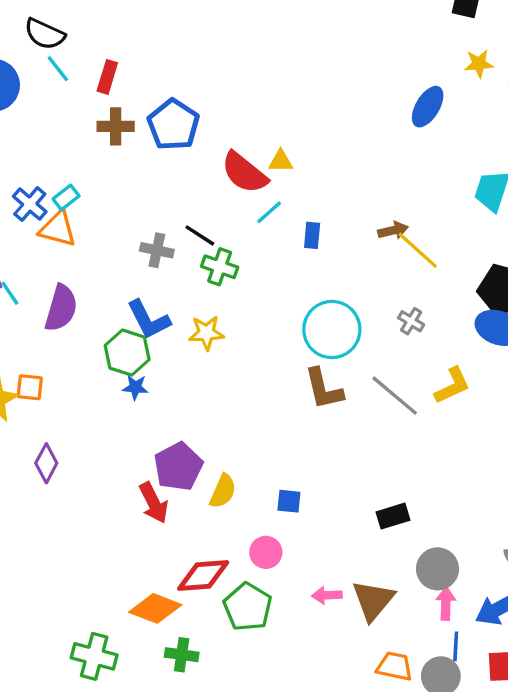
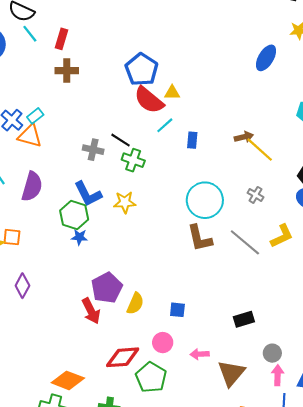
blue pentagon: (173, 125) -> (142, 69), moved
gray circle: (438, 569) -> (272, 353), size x0.7
pink arrow: (327, 595) -> (200, 354), moved
orange diamond: (155, 608) -> (68, 380), moved

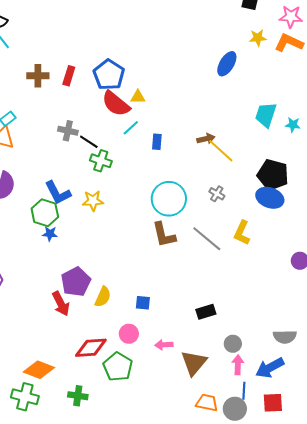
red rectangle: (61, 39) -> (69, 76), moved
gray cross: (93, 150) -> (68, 131), moved
yellow L-shape: (282, 236) -> (242, 233), turned 140

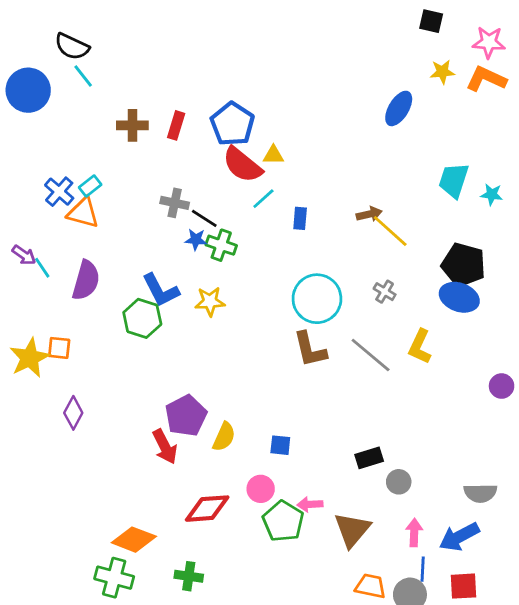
blue star: (50, 234) -> (196, 239), moved
gray circle: (233, 344) -> (399, 482), moved
green pentagon: (118, 367) -> (283, 521), moved

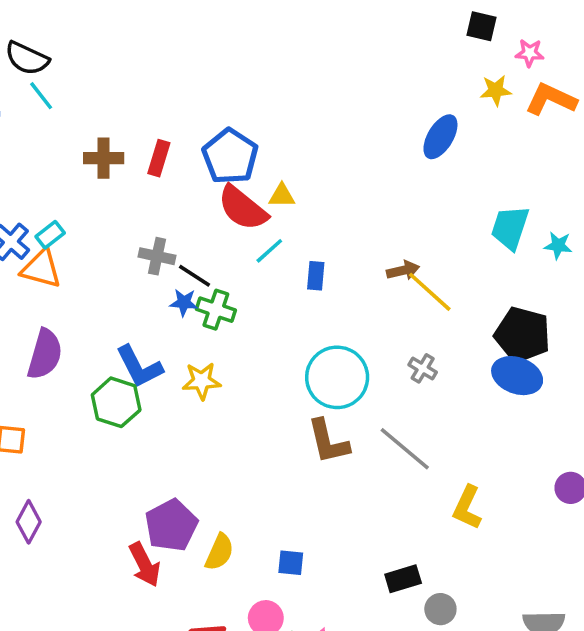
pink star: (489, 42) -> (530, 53), moved, size x0.7
yellow L-shape: (420, 347) -> (467, 507), moved

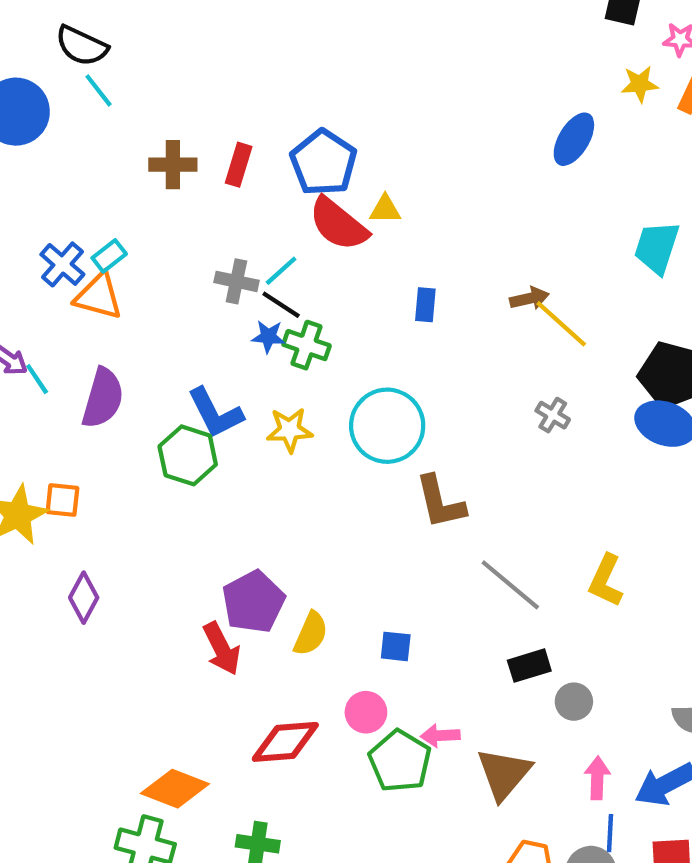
cyan line: (269, 251) -> (281, 271), moved
cyan circle: (337, 377) -> (387, 426), moved
gray line: (405, 449) -> (510, 585), moved

